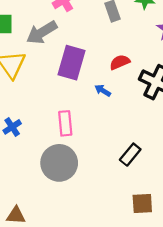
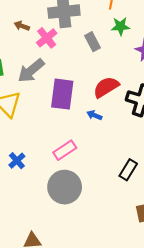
red semicircle: (120, 62) -> (106, 87), size x1.4
pink rectangle: (65, 123) -> (65, 150), turned 70

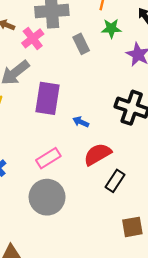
red semicircle: (106, 87) -> (97, 154), moved

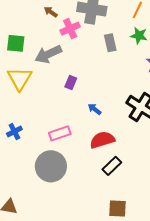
purple rectangle: (47, 98) -> (71, 82), size x0.5

